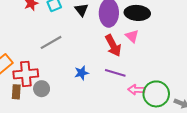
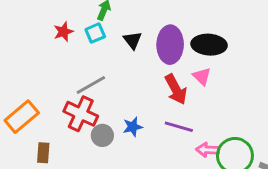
red cross: (26, 74) -> (81, 114), moved, turned 30
gray circle: (42, 89) -> (102, 135), moved

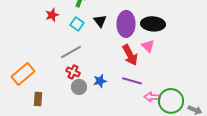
cyan square: (95, 33) -> (77, 24), moved, turned -32
red cross: (81, 114) -> (73, 72), moved, size x0.6

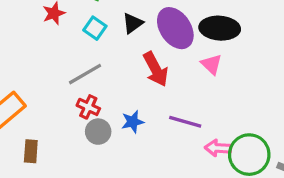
black triangle: (100, 21) -> (133, 23), turned 32
purple ellipse: (126, 24) -> (175, 28), turned -35
red arrow: (130, 55) -> (156, 69), moved

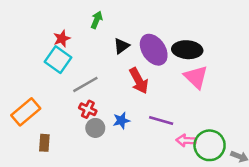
cyan square: (95, 28) -> (58, 60), moved, size x1.5
pink triangle: (211, 64) -> (196, 77), moved, size x1.5

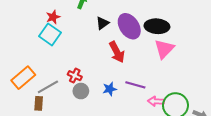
pink triangle: (196, 77) -> (164, 49), turned 30
gray line: (85, 84) -> (48, 87), moved
blue star: (121, 120) -> (110, 89), moved

